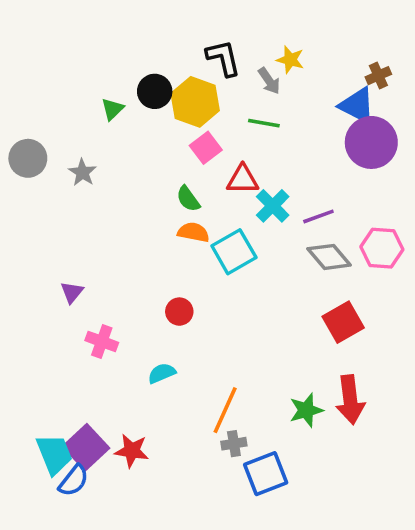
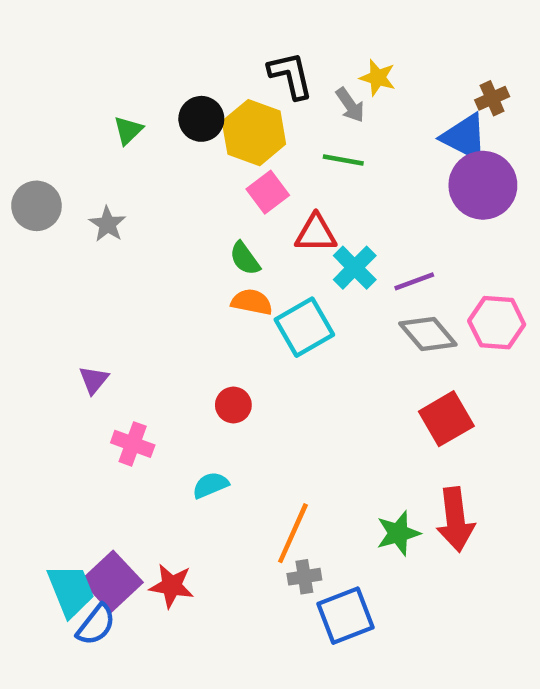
green triangle: (112, 109) -> (128, 130), moved

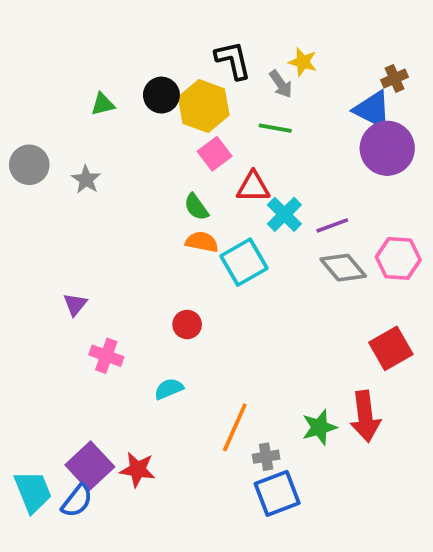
green triangle: (128, 130) -> (103, 104), turned 30
red square: (446, 419) -> (391, 348), moved
gray cross: (304, 577) -> (266, 457), moved
cyan trapezoid: (71, 590) -> (33, 492), moved

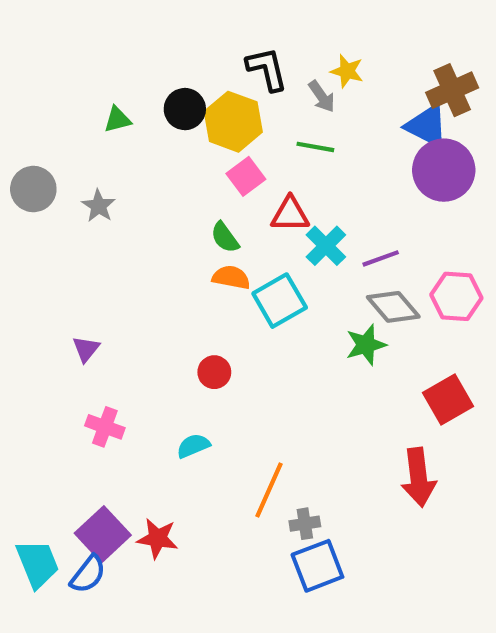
brown cross: (395, 79) -> (452, 90), size x1.6
pink cross: (106, 356) -> (105, 427), moved
green star: (319, 427) -> (366, 345), moved

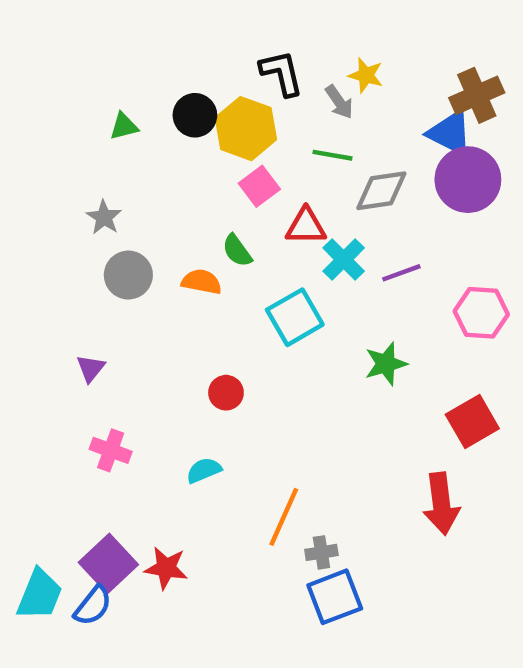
gray circle: (33, 189) -> (128, 275), moved
orange semicircle: (231, 277) -> (202, 282), moved
gray diamond: (393, 307) -> (381, 191), moved, turned -58
cyan trapezoid: (38, 564) -> (40, 595), turned 44

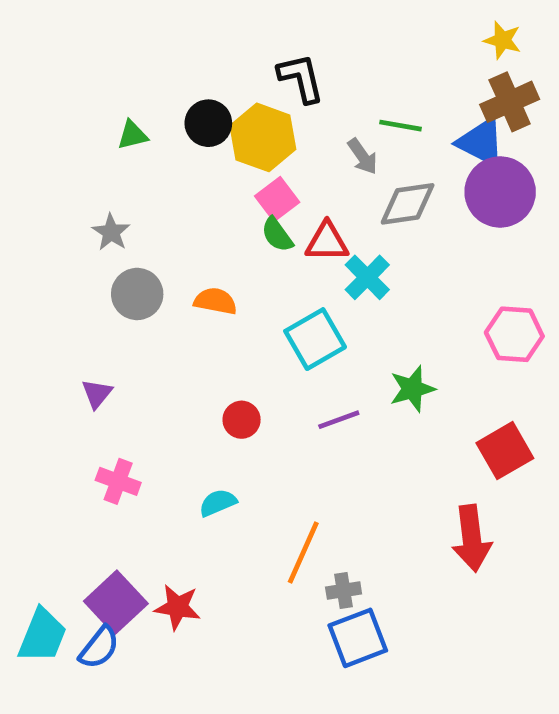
yellow star: (366, 75) -> (502, 40), moved
gray arrow: (339, 102) -> (363, 156), moved
green line: (333, 155) -> (400, 126), moved
green semicircle: (237, 251) -> (277, 235), moved
purple line: (401, 273) -> (339, 420), moved

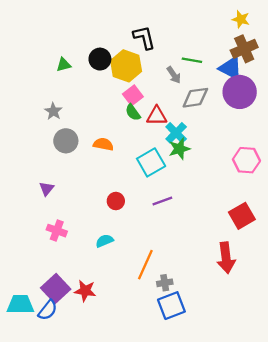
green star: (412, 389) -> (179, 149), moved
cyan trapezoid: (42, 636) -> (20, 304), turned -112

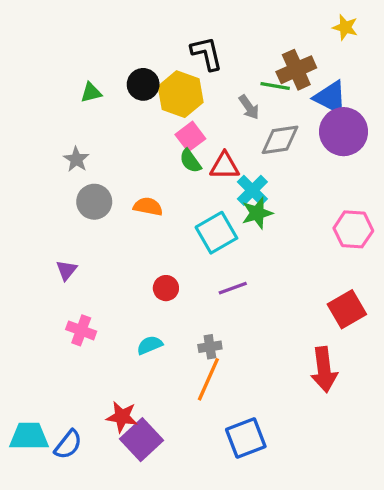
brown cross: (244, 49) -> (296, 70), moved
gray cross: (165, 283) -> (210, 347), moved
purple square: (56, 288) -> (141, 440), moved

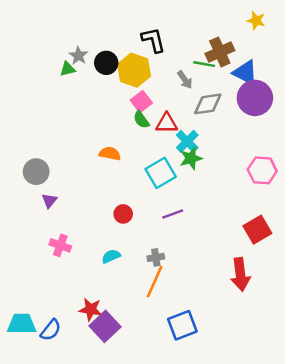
gray star: (76, 159) -> (78, 56), moved
gray circle: (94, 202) -> (36, 172), moved

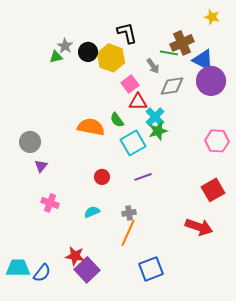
pink square: (141, 102) -> (130, 84), moved
green semicircle: (141, 120) -> (117, 120), moved
orange semicircle: (110, 154) -> (91, 127), size x1.5
red arrow: (240, 274) -> (199, 227), turned -64

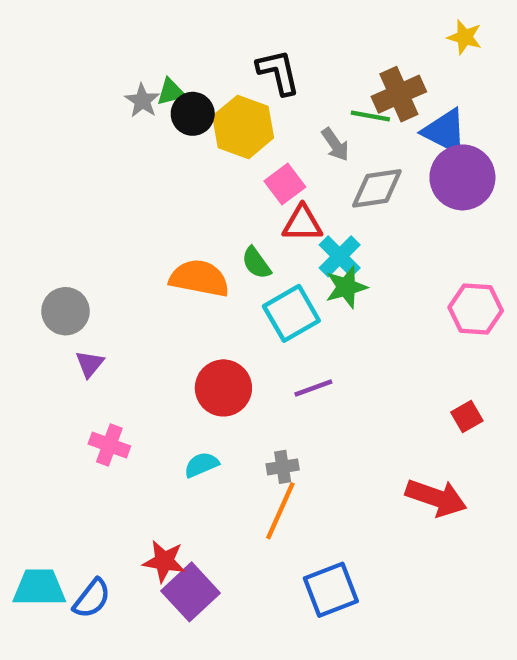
green triangle: (56, 57) -> (171, 92), moved
red circle: (102, 177) -> (223, 388), size x1.6
red square: (213, 190) -> (467, 416), size x0.6

